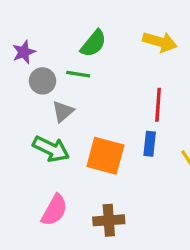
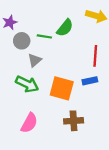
green semicircle: (94, 43) -> (65, 28), moved
blue rectangle: (150, 144) -> (90, 81), turned 72
brown cross: (109, 220) -> (74, 121), moved

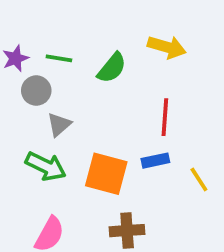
green line: (44, 36) -> (59, 58), moved

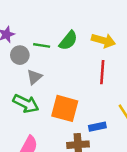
yellow arrow: (167, 47) -> (103, 41), moved
green line: (59, 58) -> (42, 45), moved
blue rectangle: (155, 161) -> (97, 127), moved

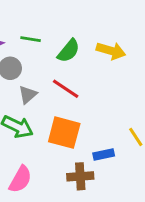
green line: (42, 45) -> (31, 39), moved
red line: (102, 72) -> (66, 89), moved, turned -60

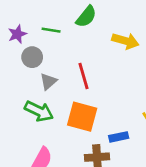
green semicircle: (69, 51) -> (86, 17), moved
red line: (66, 89) -> (84, 76), turned 40

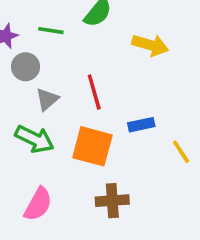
blue rectangle: (119, 137) -> (141, 125), moved

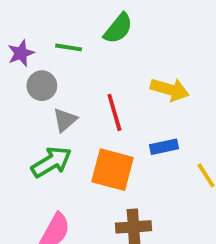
yellow arrow: (150, 45) -> (170, 89), moved
green arrow: (35, 139) -> (51, 162), turned -57

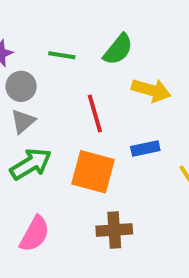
green semicircle: (118, 28) -> (118, 49), moved
green line: (69, 47) -> (62, 55), moved
gray triangle: (65, 120) -> (23, 121), moved

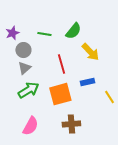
yellow arrow: (151, 90) -> (90, 52), turned 30
orange square: (93, 172) -> (60, 94), turned -30

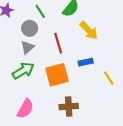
green line: (44, 34) -> (40, 11), turned 48
gray circle: (23, 50) -> (30, 28), moved
gray triangle: (24, 68) -> (27, 47), moved

